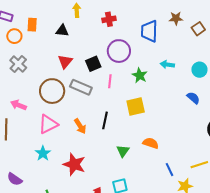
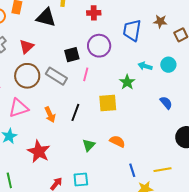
black triangle: (62, 31) -> (46, 17), size x1.5
red triangle: (65, 62) -> (27, 46), moved
cyan circle: (199, 70) -> (168, 65), moved
green star: (140, 75) -> (127, 82), moved

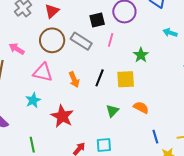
green star: (127, 82) -> (141, 55), moved
yellow square: (108, 103) -> (126, 79), moved
pink triangle: (19, 108) -> (43, 72), turned 30

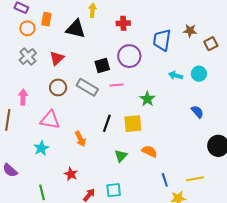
brown circle: (52, 40) -> (58, 87), size x0.7
pink line: (111, 40) -> (117, 85), turned 72
pink arrow: (17, 49) -> (23, 97), turned 63
orange arrow: (74, 80) -> (80, 139), moved
red star: (62, 116) -> (71, 174), moved, size x0.6

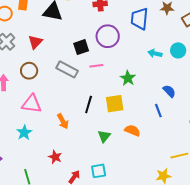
brown circle: (58, 87) -> (29, 71), moved
blue semicircle: (197, 112) -> (169, 91), moved
blue line: (165, 180) -> (158, 111), moved

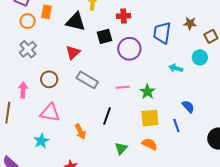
red triangle: (35, 42) -> (73, 52), moved
black square: (81, 47) -> (104, 36), moved
cyan circle: (178, 50) -> (200, 57), moved
pink line: (96, 66) -> (123, 87), moved
yellow square: (115, 104) -> (150, 118), moved

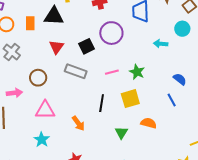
orange rectangle: (47, 12) -> (30, 23), moved
black square: (104, 36) -> (87, 46), moved
pink arrow: (23, 90) -> (14, 93), turned 91
yellow square: (150, 118) -> (130, 99), moved

